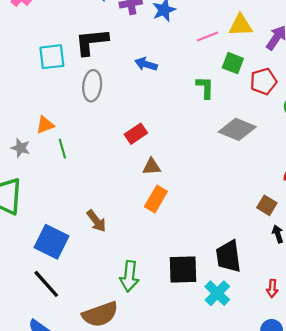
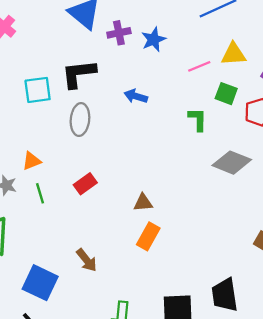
red rectangle: (136, 134) -> (85, 184), moved
green line: (62, 149) -> (40, 193), moved

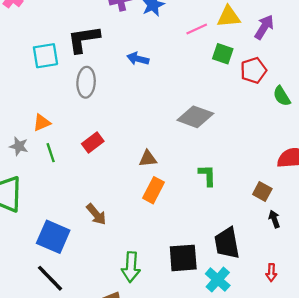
green L-shape: (198, 119) -> (207, 175), moved
gray diamond: (232, 163) -> (195, 117), moved

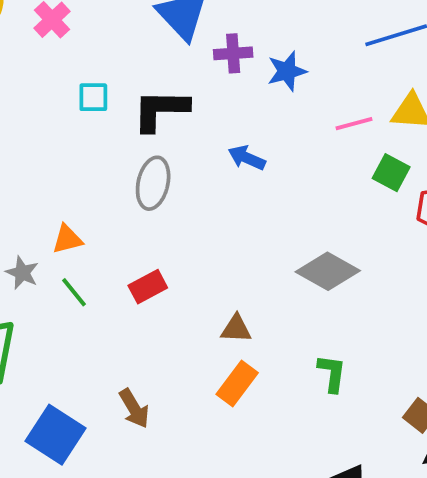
cyan square: (45, 56) -> (93, 97), moved, size x0.7
green line: (51, 153) -> (74, 292), turned -30

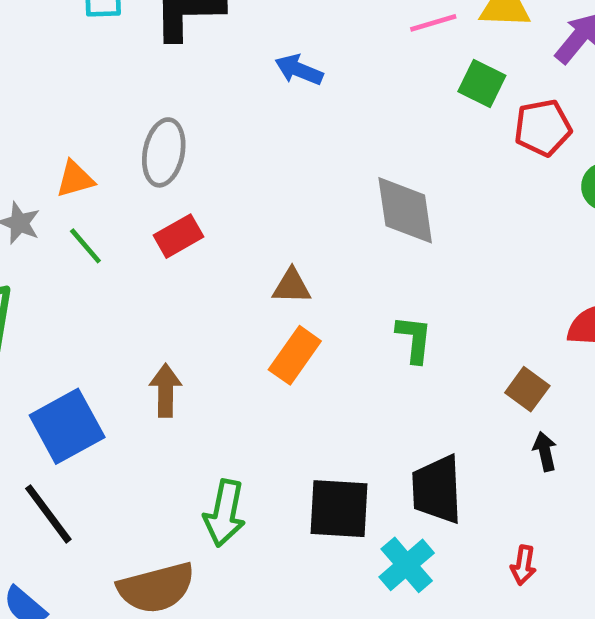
gray ellipse: (153, 183) -> (164, 152), moved
gray diamond: (328, 271) -> (405, 210), turned 54
brown arrow: (134, 408) -> (165, 390), turned -147
blue square: (55, 435) -> (67, 426), turned 30

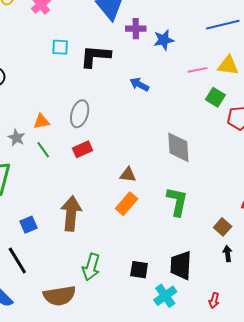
green L-shape: (414, 339) -> (177, 202), size x1.4
brown arrow: (165, 390) -> (71, 213), size x1.6
blue square: (67, 426) -> (29, 225), size x0.6
black square: (339, 509) -> (139, 270), size x0.7

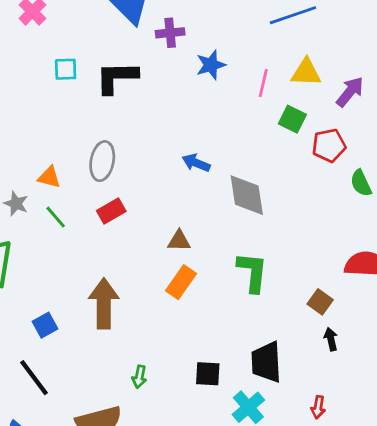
blue star: (164, 40) -> (211, 65), moved
pink line: (197, 70) -> (263, 83), turned -60
blue arrow: (139, 84) -> (196, 163), moved
orange triangle: (41, 121) -> (49, 177), turned 30
green arrow: (91, 267) -> (139, 377), size x0.6

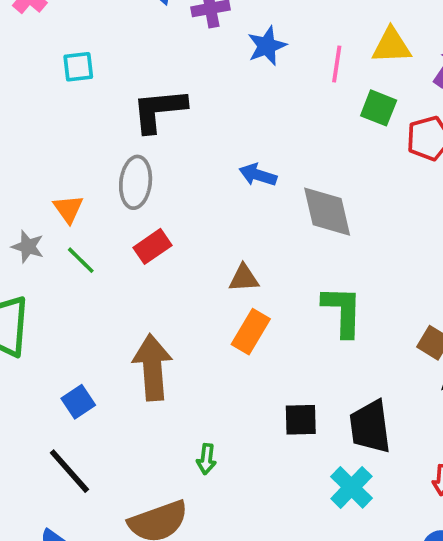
black L-shape: (117, 77) -> (159, 110), moved
orange triangle: (49, 177) -> (68, 209), turned 45
black square: (208, 374) -> (301, 420), moved

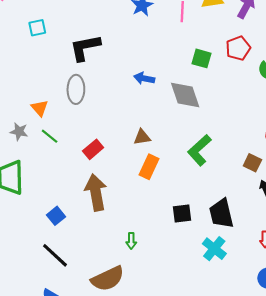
green square: (379, 108) -> (202, 58), moved
red rectangle: (152, 246) -> (93, 149), moved
green L-shape: (343, 311) -> (199, 150), turned -128

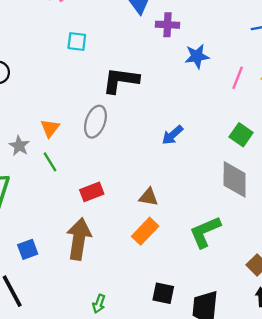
blue arrow: (144, 78) -> (173, 135), turned -72
gray diamond: (185, 95) -> (235, 179), moved

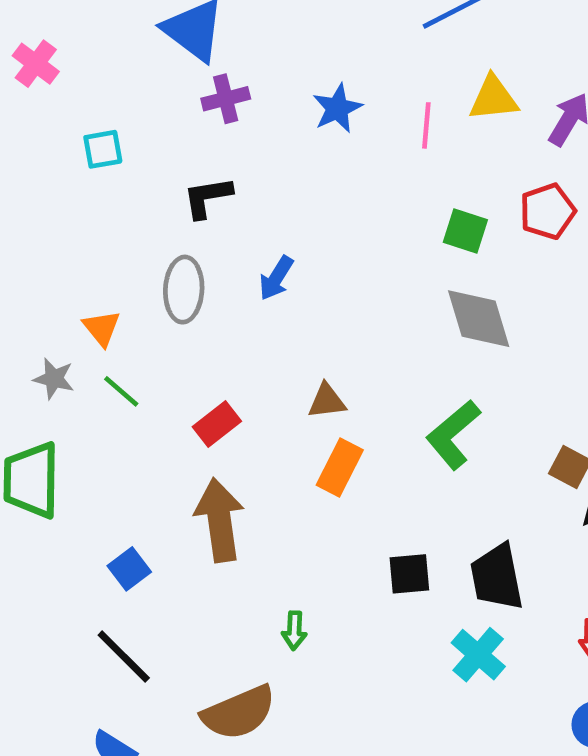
purple cross: (168, 25) -> (226, 99), moved
black L-shape: (121, 80) -> (207, 197), size x0.7
blue arrow: (173, 135) -> (276, 278), moved

